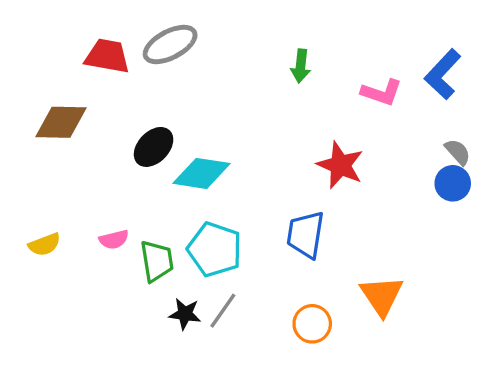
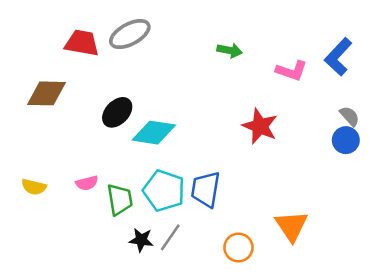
green arrow: (301, 66) -> (230, 50), turned -85
blue trapezoid: (306, 235) -> (206, 189), moved
yellow semicircle: (44, 244) -> (34, 187), turned 35

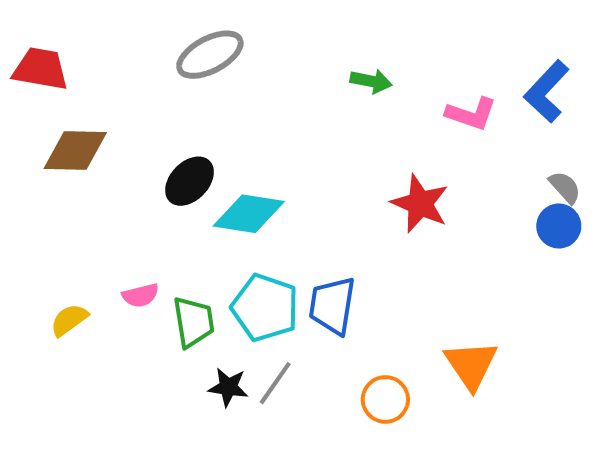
red trapezoid: (82, 43) -> (41, 69), moved
yellow semicircle: (34, 187) -> (69, 320), moved, turned 130

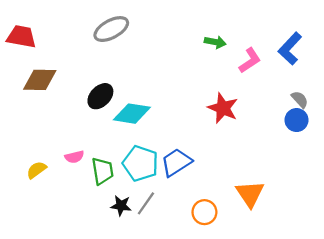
green arrow: (371, 81) -> (215, 42), moved
pink L-shape: (471, 114) -> (250, 60), turned -52
blue trapezoid: (332, 306) -> (176, 162), turned 48

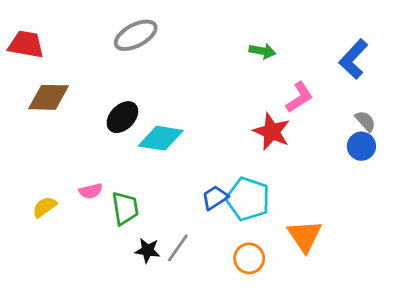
pink L-shape: (250, 60) -> (299, 97), moved
blue trapezoid: (176, 162) -> (215, 198), size x0.7
cyan pentagon: (140, 163) -> (248, 199), moved

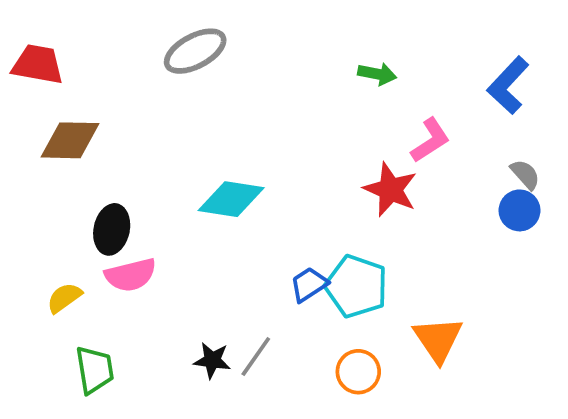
black ellipse: (122, 117) -> (112, 229), moved, turned -32
pink semicircle: (91, 191) -> (131, 275), size x1.5
green trapezoid: (125, 208) -> (95, 370), moved

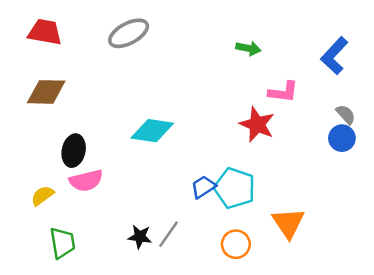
red trapezoid: (38, 64) -> (45, 32), moved
pink L-shape: (430, 140) -> (283, 92), turned 40

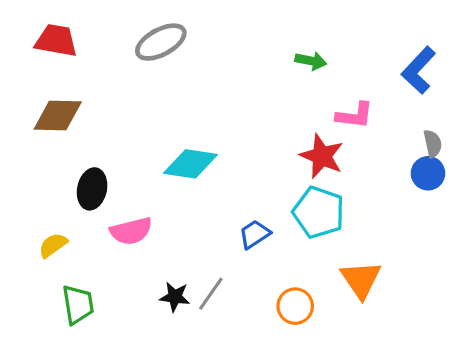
gray semicircle: (346, 114) -> (433, 144), turned 30
pink semicircle: (86, 181) -> (131, 231), moved
cyan pentagon: (235, 188) -> (319, 212), moved

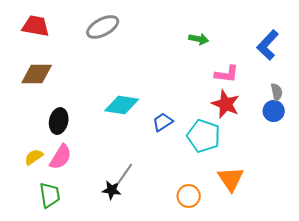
red star: (322, 156) -> (226, 104), moved
pink semicircle: (131, 231) -> (61, 157), moved, turned -44
blue trapezoid: (255, 234) -> (163, 122), moved
gray line: (211, 294) -> (125, 174), moved

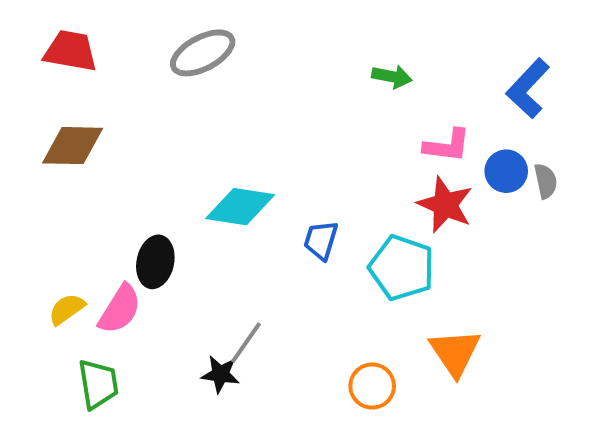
blue circle: (274, 111) -> (506, 171), moved
black ellipse: (59, 121) -> (155, 262), moved
blue trapezoid: (163, 122) -> (321, 240), turned -40

